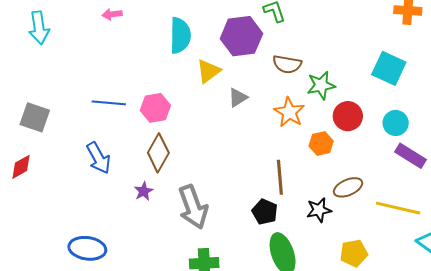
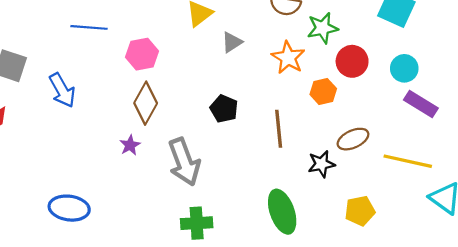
blue line: (109, 103) -> (89, 27), moved
blue arrow: (99, 158) -> (62, 90), moved
black pentagon: (265, 212) -> (224, 109), moved

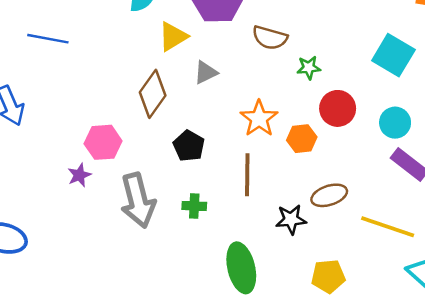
green star: (323, 28) -> (309, 68), size x0.7
pink hexagon: (142, 54) -> (103, 142), moved
orange star: (288, 58) -> (259, 118), moved
brown diamond: (146, 103) -> (153, 94), moved
green cross: (197, 223) -> (194, 206), moved, size x0.7

